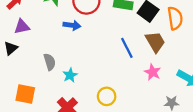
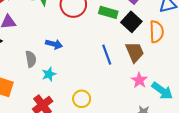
blue arrow: (72, 25) -> (54, 44), moved
pink star: (153, 72) -> (139, 80), moved

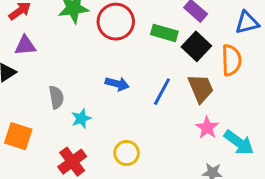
blue arrow: (54, 44) -> (117, 84), moved
blue line: (107, 55) -> (162, 92), turned 48

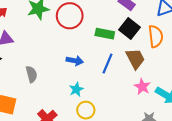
green rectangle: (164, 33) -> (105, 34), moved
cyan star: (81, 119) -> (76, 89), moved

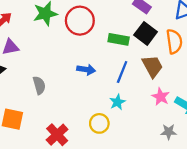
cyan star: (76, 89) -> (117, 102), moved

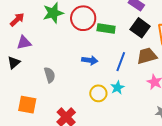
green rectangle: (119, 39) -> (106, 28), moved
brown trapezoid: (152, 66) -> (147, 56), turned -75
yellow circle: (99, 123) -> (98, 93), moved

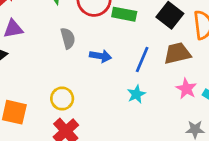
gray semicircle: (50, 75) -> (68, 38), moved
yellow circle: (98, 93) -> (62, 99), moved

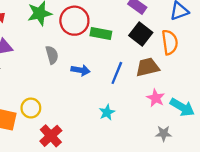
cyan star: (136, 94) -> (107, 112), moved
yellow circle: (62, 99) -> (31, 108), moved

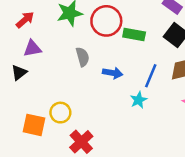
cyan star: (107, 112) -> (139, 100), moved

